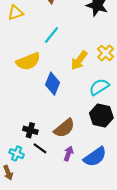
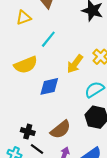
yellow triangle: (16, 13) -> (24, 18), moved
blue diamond: (53, 84) -> (49, 86), turned 55

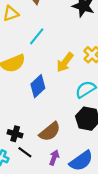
blue diamond: (49, 86) -> (38, 86), turned -30

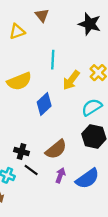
cyan line: (37, 36) -> (53, 60), moved, turned -36

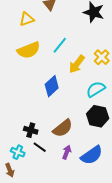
cyan line: (53, 60) -> (60, 45), turned 36
yellow semicircle: (19, 81) -> (29, 50), moved

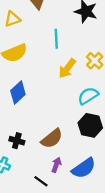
cyan line: (60, 45) -> (56, 39), moved, turned -42
blue diamond: (52, 86) -> (18, 92), moved
black line: (40, 147) -> (41, 181), moved

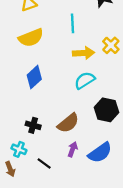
yellow arrow: (67, 68) -> (84, 53), turned -130
cyan semicircle: (88, 96) -> (85, 80), moved
black line: (41, 181) -> (44, 164), moved

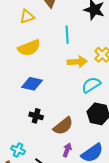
blue diamond: (34, 77) -> (32, 84), turned 55
cyan semicircle: (85, 80) -> (91, 85), moved
black cross: (33, 125) -> (36, 116), moved

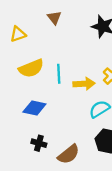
yellow triangle: (27, 17) -> (18, 34), moved
cyan line: (67, 35) -> (59, 74), moved

